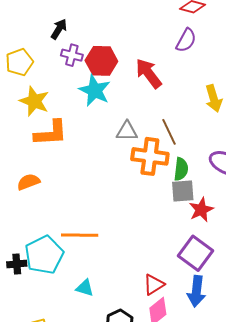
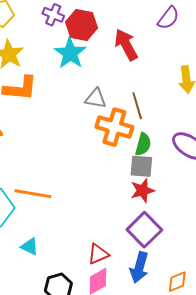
red star: (201, 210) -> (142, 190), moved

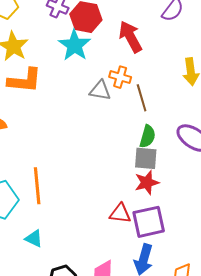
orange cross: (114, 127) -> (120, 77), moved, size x0.6
orange line: (33, 194) -> (37, 186), turned 75
purple square: (144, 230) -> (149, 222), turned 32
red triangle: (98, 254) -> (120, 213), moved, turned 30

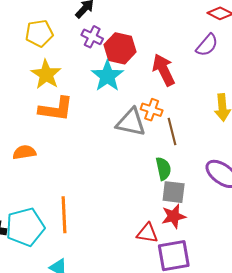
gray triangle: (100, 90) -> (131, 122), size x1.4
green semicircle: (147, 136) -> (163, 169), moved, turned -30
red triangle: (120, 213) -> (147, 233), moved

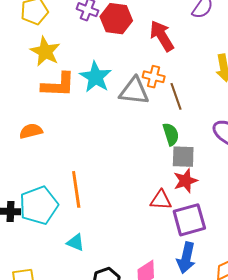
cyan star: (107, 76) -> (96, 77), moved

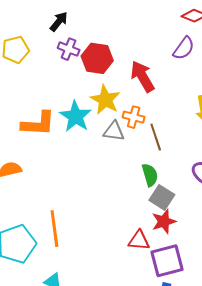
yellow star: (45, 51) -> (105, 100), moved
gray triangle: (134, 91) -> (114, 131), size x0.7
gray square: (183, 157) -> (162, 197), turned 30

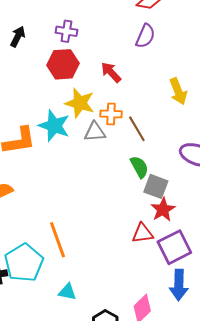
purple cross: (69, 49) -> (66, 31), moved
red arrow: (142, 76) -> (111, 72), size x0.7

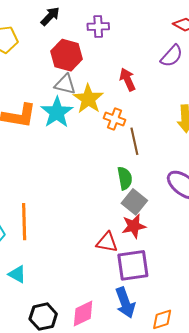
purple cross: (66, 31) -> (98, 27), turned -30
red hexagon: (63, 64) -> (67, 55), moved
gray triangle: (95, 132) -> (65, 84), moved
blue arrow: (179, 285) -> (125, 303), turned -40

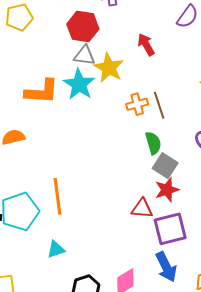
orange cross: (115, 119) -> (137, 104), moved, turned -30
cyan triangle: (17, 274) -> (56, 249), turned -42

